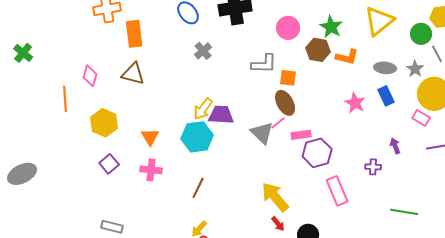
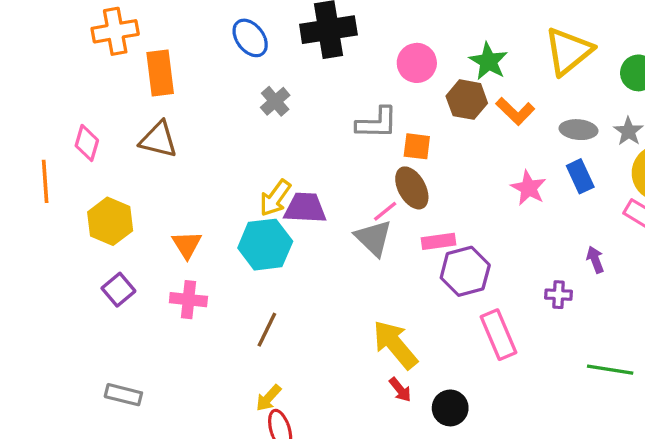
orange L-shape: (347, 57) -> (515, 111), turned 30
pink line: (278, 123) -> (385, 211), moved

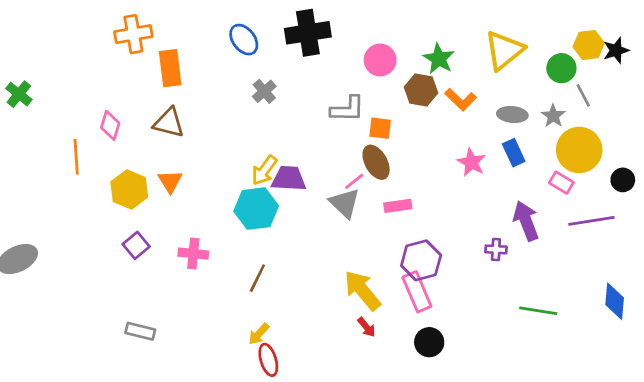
orange triangle: (187, 245) -> (170, 181), moved
purple arrow: (595, 260) -> (526, 221), size x1.8
purple hexagon: (465, 271) -> (421, 260), moved
pink rectangle: (498, 335) -> (417, 292), moved
black circle: (450, 408) -> (429, 342), moved

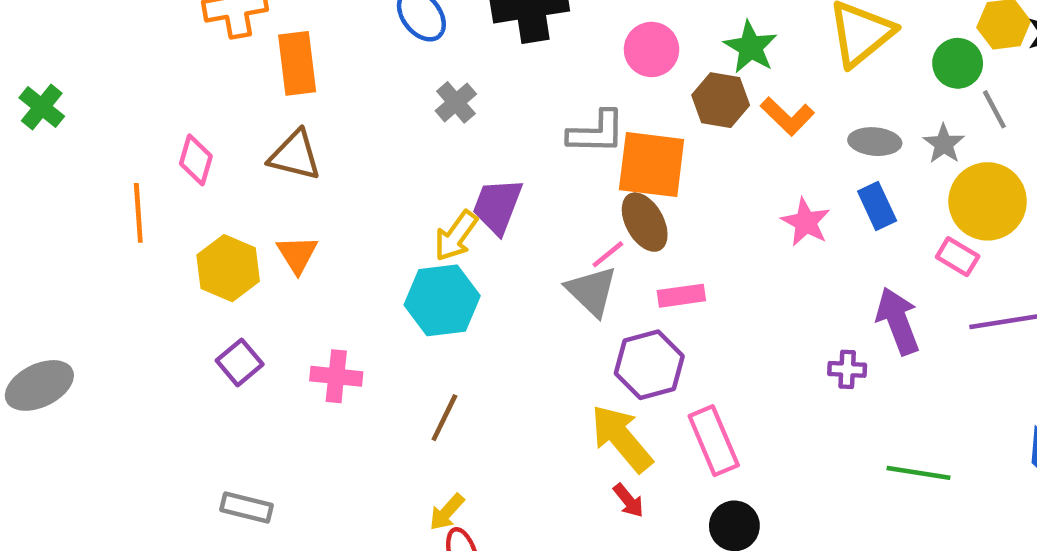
orange square: (380, 128) -> (652, 165), size x1.8
purple trapezoid: (289, 179) -> (497, 206), moved, turned -72
purple hexagon: (421, 260) -> (649, 365), moved

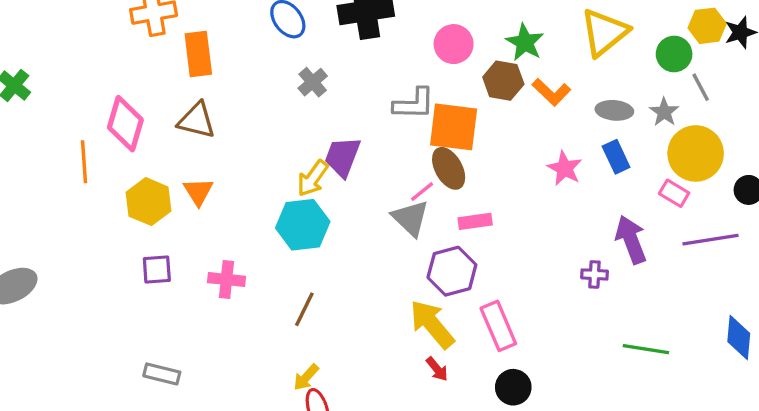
pink diamond: (196, 160) -> (125, 124), size x1.5
purple square: (240, 362) -> (157, 270), turned 36

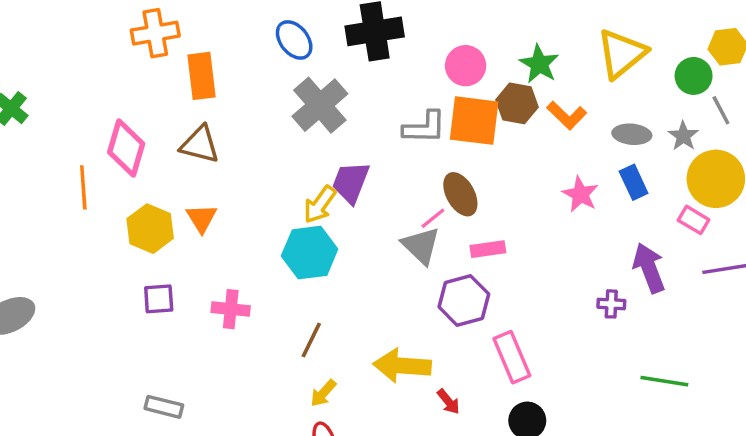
gray cross: (313, 82) -> (320, 105), size x1.8
orange square: (454, 127) -> (474, 121), moved
yellow arrow: (432, 324) -> (402, 366), moved, turned -46
yellow arrow: (306, 377) -> (323, 393), moved

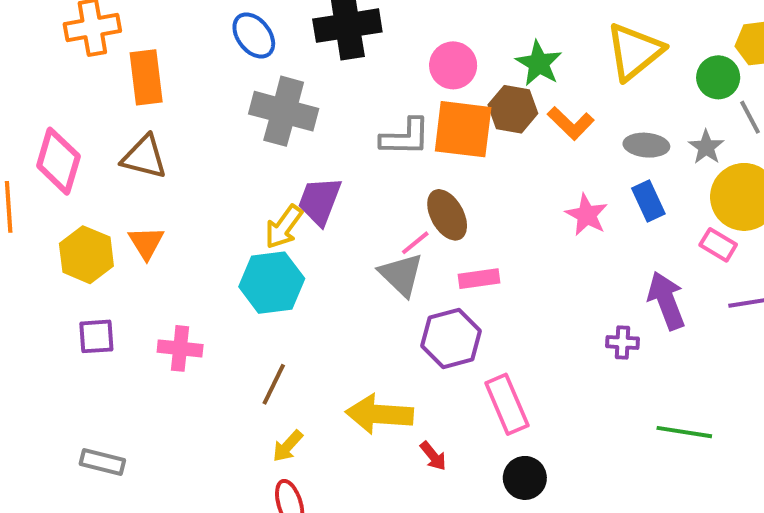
gray cross: (320, 105) -> (284, 111), turned -34

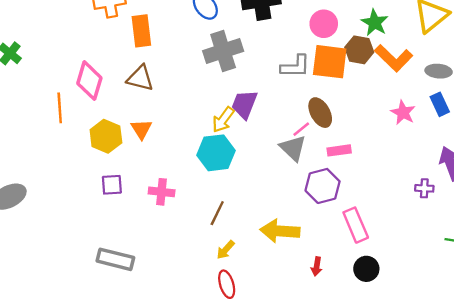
gray cross: (284, 111) -> (223, 51), turned -33
orange L-shape: (571, 123) -> (394, 58), size x1.4
red arrow: (433, 456) -> (317, 266), moved, turned 48
gray rectangle: (102, 462) -> (115, 259), size x1.4

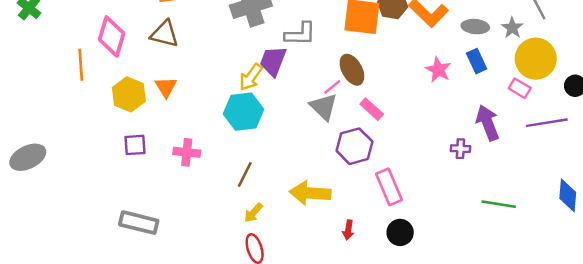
gray L-shape: (295, 66) -> (300, 34), moved
pink rectangle: (339, 150) -> (372, 109), turned 50

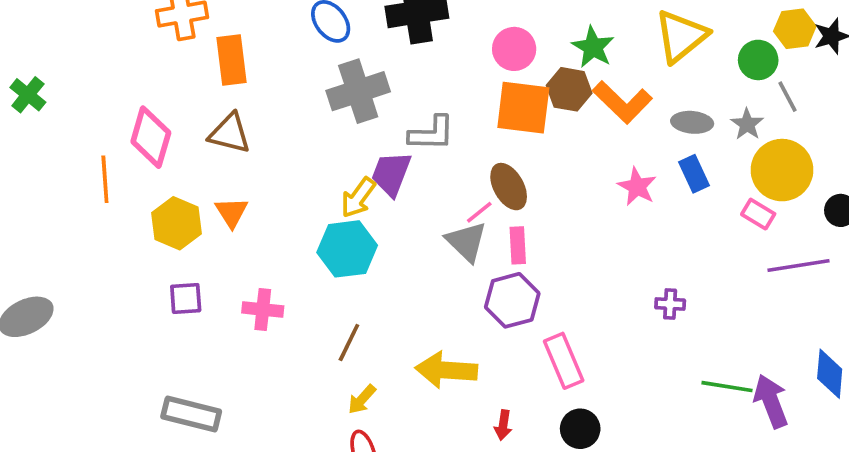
pink rectangle: (372, 109) -> (518, 245), moved, turned 45
purple arrow: (488, 123) -> (771, 401), moved

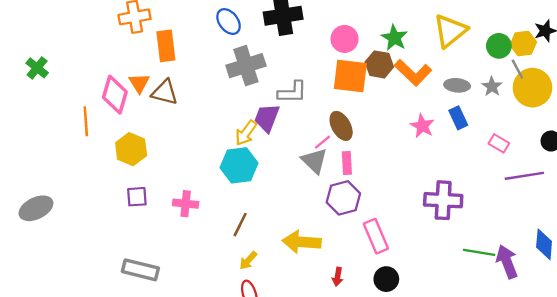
yellow hexagon: (795, 29) -> (523, 44), moved
yellow circle: (782, 170) -> (532, 88), moved
orange triangle: (232, 212) -> (139, 83), moved
purple cross: (670, 304) -> (443, 200), size x2.0

